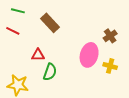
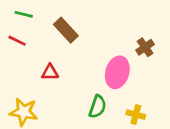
yellow cross: (110, 66) -> (136, 115), moved
green semicircle: (50, 72) -> (98, 107), moved

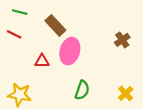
pink ellipse: (117, 72) -> (70, 51), moved
yellow cross: (136, 115) -> (126, 93), moved, turned 32

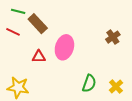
brown rectangle: (55, 25) -> (38, 24), moved
green semicircle: (82, 90) -> (89, 83), moved

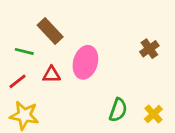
green line: (18, 11) -> (24, 51), moved
red line: (13, 32) -> (17, 81), moved, turned -64

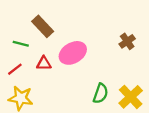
pink ellipse: (85, 62) -> (73, 53), turned 44
yellow cross: (153, 114) -> (131, 97), size x1.5

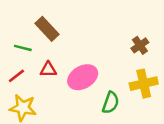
pink ellipse: (73, 53) -> (83, 77), moved
yellow cross: (131, 97) -> (144, 84), moved, turned 30

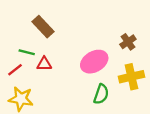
green line: (23, 48) -> (27, 52), moved
pink ellipse: (83, 77) -> (94, 62), moved

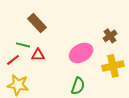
green semicircle: (101, 94) -> (78, 86), moved

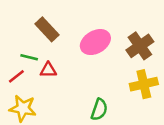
brown cross: (110, 36) -> (140, 46), size x1.5
pink ellipse: (81, 53) -> (95, 42), moved

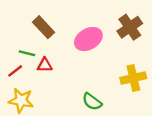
brown cross: (140, 46) -> (130, 27), moved
green semicircle: (99, 110) -> (92, 102), turned 108

